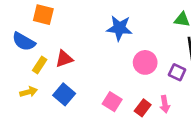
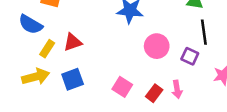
yellow arrow: (29, 92) -> (36, 77), size x1.5
blue square: (64, 94) -> (73, 79), turned 30

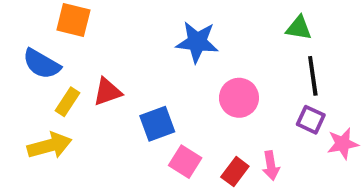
purple square: (190, 56) -> (311, 120), moved
blue square: (73, 79) -> (157, 124), moved

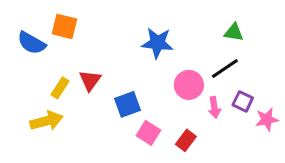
blue semicircle: (42, 64) -> (31, 43), moved
black line: (313, 76) -> (225, 68), moved, turned 64
red triangle: (107, 92) -> (90, 80), turned -35
pink arrow: (271, 166) -> (214, 107), moved

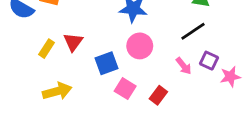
pink circle: (189, 85) -> (140, 46), moved
pink arrow: (214, 107) -> (184, 66), turned -30
yellow arrow: (46, 121) -> (57, 91), moved

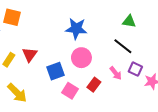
black line: (193, 31) -> (123, 46), turned 72
yellow arrow: (57, 91) -> (17, 93), turned 60
red rectangle: (158, 95) -> (94, 85), moved

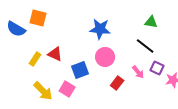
red triangle: (30, 55) -> (55, 54), turned -42
pink square: (70, 91) -> (67, 89), moved

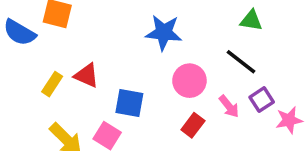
pink circle: (105, 57) -> (189, 81), moved
purple square: (157, 68) -> (262, 100), turned 32
blue square: (80, 70) -> (129, 103), turned 30

